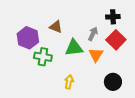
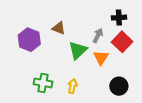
green triangle: (74, 48) -> (78, 50), turned -36
green cross: (43, 57) -> (43, 83), moved

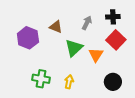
gray arrow: (98, 35) -> (87, 23), moved

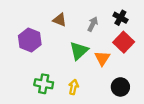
black cross: (113, 17) -> (120, 18), turned 32
brown triangle: (56, 27) -> (60, 20), moved

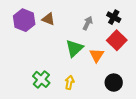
brown triangle: (60, 20) -> (48, 19), moved
purple hexagon: (30, 40) -> (24, 20), moved
green cross: (44, 84) -> (41, 79), turned 30

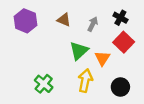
brown triangle: (48, 19) -> (64, 20), moved
yellow arrow: (69, 83) -> (85, 81), moved, size x1.5

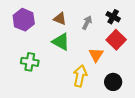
green triangle: (79, 51) -> (61, 42), moved, turned -48
green cross: (44, 84) -> (30, 62), moved, turned -30

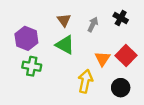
brown triangle: (60, 19) -> (64, 20), turned 32
purple hexagon: (24, 20) -> (26, 38), moved
red square: (116, 40) -> (126, 56), moved

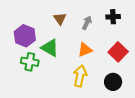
black cross: (121, 18) -> (113, 17), turned -32
green triangle: (65, 45) -> (50, 48), moved
orange triangle: (102, 59) -> (85, 50), moved, turned 35

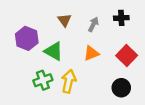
green cross: (30, 62) -> (43, 80), moved, turned -30
yellow arrow: (80, 76) -> (69, 81), moved

